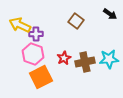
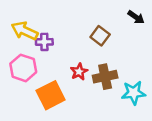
brown square: (76, 21) -> (100, 36), moved
pink hexagon: (33, 54) -> (23, 68), moved
cyan star: (109, 59) -> (134, 93), moved

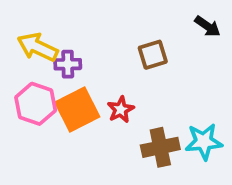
brown square: (100, 36) -> (153, 55), turned 36
brown cross: (105, 77) -> (160, 147), moved
orange square: (51, 95) -> (77, 110), moved

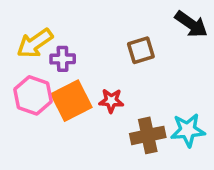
black arrow: (208, 26) -> (191, 24), size x1.4
yellow arrow: (38, 47) -> (35, 43), turned -60
red star: (121, 110) -> (111, 101), turned 30

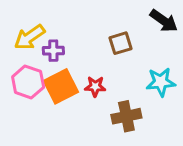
cyan star: (188, 130) -> (161, 82), moved

